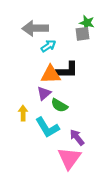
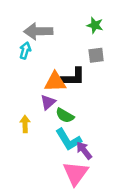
gray square: (83, 34) -> (96, 55), moved
cyan arrow: (48, 46) -> (25, 51), moved, turned -40
cyan L-shape: (47, 127) -> (68, 140), moved

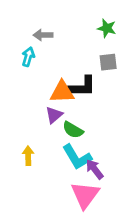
gray arrow: (38, 31) -> (43, 35), size x0.6
yellow arrow: (25, 124) -> (28, 156), moved

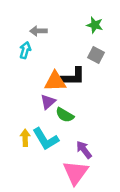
gray square: (108, 62) -> (96, 55), turned 35
cyan L-shape: (77, 157) -> (46, 139), moved

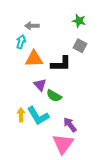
orange triangle: (55, 81) -> (34, 59), moved
purple triangle: (48, 102) -> (40, 85), turned -32

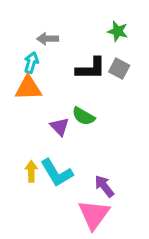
orange triangle: (34, 59) -> (28, 88), moved
black L-shape: (61, 64) -> (91, 69), moved
green semicircle: (54, 96) -> (83, 116), moved

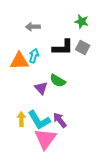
cyan arrow: (31, 63) -> (34, 56), moved
purple arrow: (104, 186) -> (60, 120), moved
pink triangle: (94, 215) -> (45, 139), moved

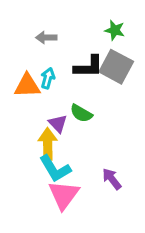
gray square: (83, 48) -> (116, 67), size x1.6
yellow arrow: (21, 119) -> (48, 144), moved, size x1.5
purple arrow: (60, 120) -> (112, 179), moved

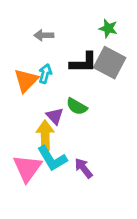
orange triangle: (27, 86) -> (26, 80), turned -44
purple arrow: (112, 179) -> (84, 168), moved
pink triangle: (64, 195) -> (27, 168), moved

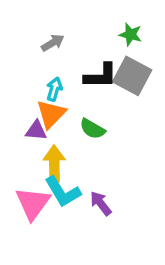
gray arrow: (44, 35) -> (53, 43), turned 150
orange triangle: (26, 80) -> (51, 114), moved
purple triangle: (55, 116) -> (36, 130), moved, turned -42

